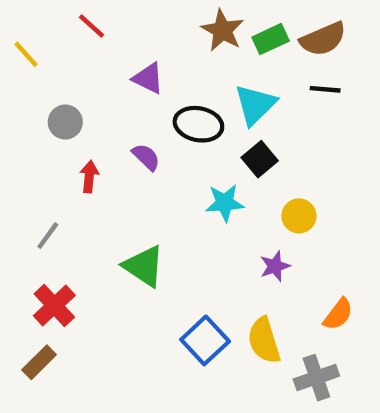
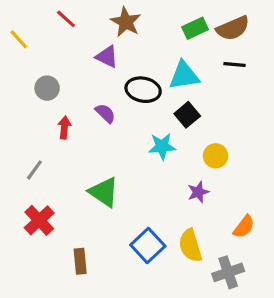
brown star: (222, 30) -> (126, 22), moved
cyan triangle: (255, 105) -> (184, 75), turned 36
brown rectangle: (39, 362) -> (80, 261), moved, turned -50

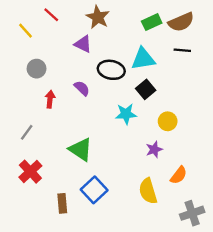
yellow line: (19, 39) -> (25, 31), moved
orange semicircle: (244, 227) -> (179, 175), moved
blue square: (148, 246) -> (94, 190), moved
gray cross: (228, 272) -> (192, 213), moved

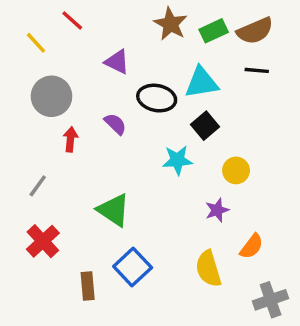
brown star: (98, 17) -> (170, 24), moved
gray circle: (37, 69) -> (52, 96), size x1.5

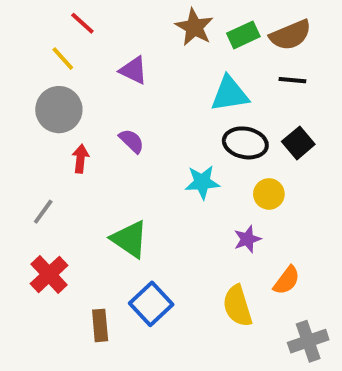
yellow line: (36, 43) -> (63, 59), moved
black ellipse: (157, 98) -> (245, 143), moved
black square: (205, 126) -> (298, 143), moved

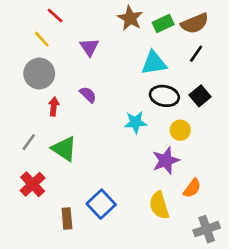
purple triangle: (133, 70) -> (89, 47), turned 30
black line: (292, 80) -> (196, 54), turned -60
green triangle: (130, 239) -> (64, 149), moved
purple star: (247, 239) -> (166, 161), size x1.5

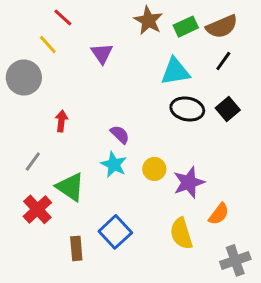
gray circle: (39, 74) -> (24, 78), moved
purple semicircle: (88, 95) -> (120, 134), moved
cyan star: (135, 122) -> (114, 164), moved, turned 30
yellow circle: (180, 130) -> (154, 169), moved
green triangle: (64, 149) -> (70, 187), moved

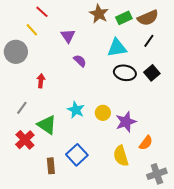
purple semicircle: (120, 134) -> (80, 61), moved

